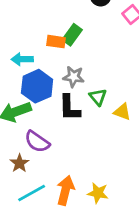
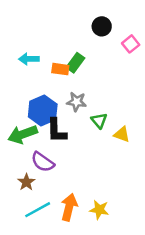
cyan arrow: (22, 59) -> (29, 59), moved
black L-shape: (70, 108) -> (57, 131), moved

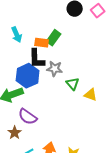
pink square: (131, 44) -> (98, 11), moved
cyan arrow: (29, 59) -> (17, 35), turned -112
black L-shape: (57, 131) -> (37, 59), moved

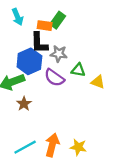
green triangle: (73, 84) -> (78, 70), turned -40
purple semicircle: (28, 117) -> (54, 78), moved
brown star: (15, 133) -> (24, 104), moved

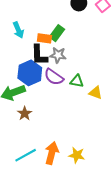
gray star: (59, 54) -> (58, 55), moved
purple semicircle: (54, 78) -> (54, 77), moved

